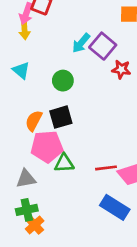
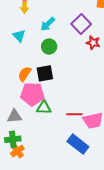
cyan arrow: (81, 43) -> (48, 24), moved

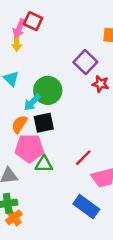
cyan arrow: (48, 24) -> (32, 102), moved
green circle: (49, 46) -> (48, 90), size x1.5
red line: (74, 114) -> (83, 158), moved, turned -42

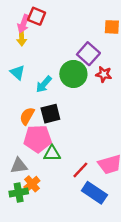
green circle: (48, 90) -> (73, 74), moved
cyan arrow: (32, 102) -> (44, 84), moved
red line: (83, 158) -> (80, 170), moved
orange cross: (14, 217) -> (32, 184), moved

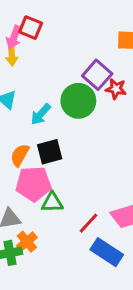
red star: (104, 74) -> (116, 89), moved

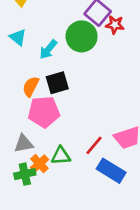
green triangle: (52, 202) -> (61, 156), moved

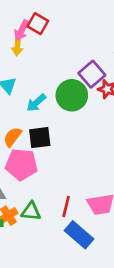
red line: (94, 145) -> (66, 207), turned -36

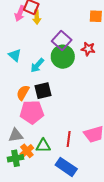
yellow arrow: (17, 46) -> (37, 17), moved
purple square: (92, 74) -> (62, 41), moved
blue rectangle: (79, 235) -> (66, 167), moved

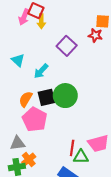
red star: (88, 49) -> (95, 35), moved
green circle: (63, 57) -> (65, 96), moved
pink pentagon: (32, 112) -> (35, 119), turned 30
green triangle: (43, 146) -> (81, 157), moved

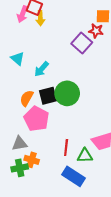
purple square: (67, 46) -> (82, 43), moved
red line: (72, 148) -> (66, 147), moved
orange cross: (29, 159) -> (32, 160), turned -32

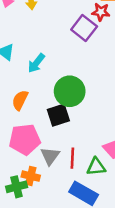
black square: (48, 96) -> (58, 115), moved
pink pentagon: (36, 119) -> (25, 139), moved, turned -30
gray triangle: (20, 144) -> (50, 156), moved, turned -42

